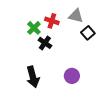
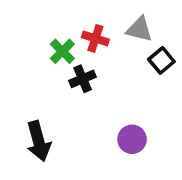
black cross: (45, 43) -> (83, 79), turned 32
black arrow: (33, 77) -> (39, 141), moved

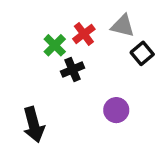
red cross: (95, 38) -> (84, 34), turned 35
purple circle: (132, 139) -> (116, 110), moved

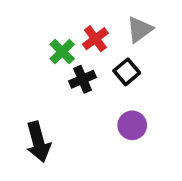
gray triangle: (123, 26) -> (140, 29), turned -50
black square: (142, 53) -> (127, 72), moved

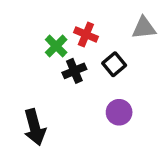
gray triangle: (140, 29) -> (144, 28), moved, turned 30
red cross: (95, 39) -> (86, 34), turned -30

